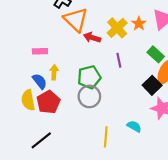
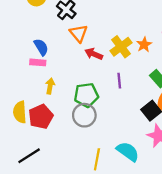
orange triangle: (76, 20) -> (79, 33), size x0.7
blue semicircle: (40, 81) -> (41, 47), moved
cyan semicircle: (134, 126) -> (128, 152), size x1.5

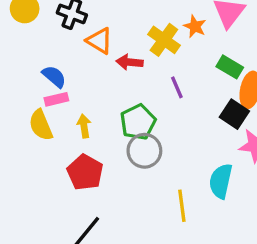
yellow semicircle: (20, 112) -> (41, 125), moved
cyan semicircle: (128, 152) -> (221, 181), turned -95

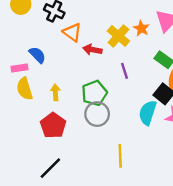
pink rectangle: (56, 99) -> (20, 68), moved
cyan semicircle: (221, 181) -> (148, 113), moved

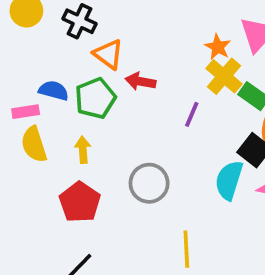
yellow cross: (118, 36) -> (224, 76), moved
blue semicircle: (37, 55) -> (54, 91), turned -30
purple line: (125, 71) -> (192, 114), turned 42
green pentagon: (94, 93) -> (95, 98), moved

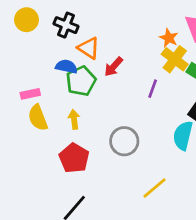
red arrow: (141, 81) -> (113, 67), turned -55
blue semicircle: (54, 91) -> (66, 67), moved
yellow line: (186, 249) -> (155, 188), turned 56

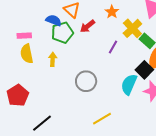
orange star: (169, 38) -> (112, 12), moved
red pentagon: (74, 158) -> (18, 95), moved

